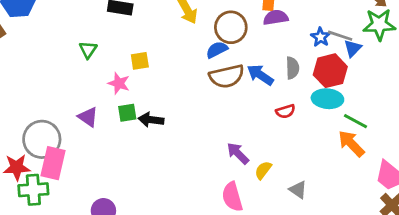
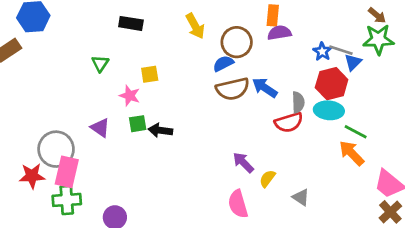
gray semicircle: (292, 68) -> (298, 102), moved
red semicircle: (285, 111) -> (289, 122), size x1.5
green cross: (33, 190) -> (67, 200), moved

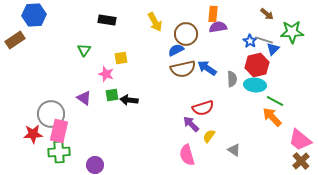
brown arrow: (377, 15) -> (267, 14), moved
red semicircle: (289, 122) -> (203, 108), moved

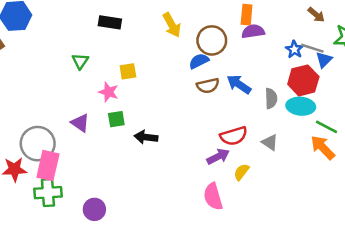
brown semicircle: (183, 69) -> (208, 86), size x0.7
black arrow: (129, 100) -> (146, 137), moved
purple arrow: (191, 124) -> (218, 157), turned 108
gray triangle: (234, 150) -> (270, 142), moved

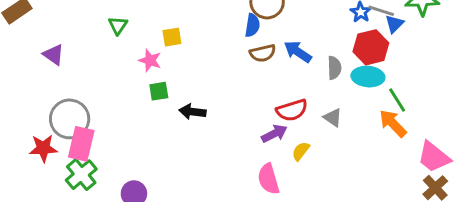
blue semicircle: (199, 61) -> (252, 25), turned 126
purple triangle: (80, 123) -> (53, 55), moved
green line: (327, 127) -> (397, 100), turned 30
green cross: (48, 193) -> (81, 175), turned -36

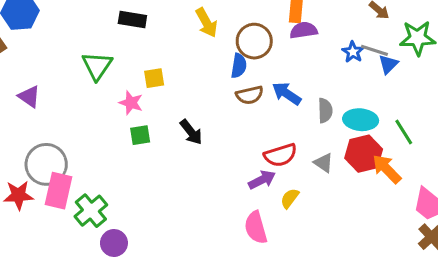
green triangle: (118, 25) -> (97, 66), size x1.5
red hexagon: (371, 47) -> (364, 154), moved
green line: (397, 100) -> (404, 132), moved
black arrow: (192, 112) -> (191, 132), moved, turned -135
green cross: (81, 175) -> (91, 211), moved

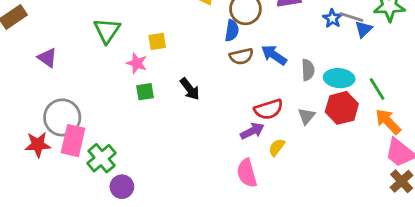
gray triangle: (324, 163) -> (307, 116), turned 36
orange arrow: (387, 169) -> (388, 122), moved

